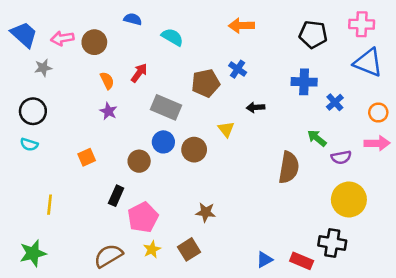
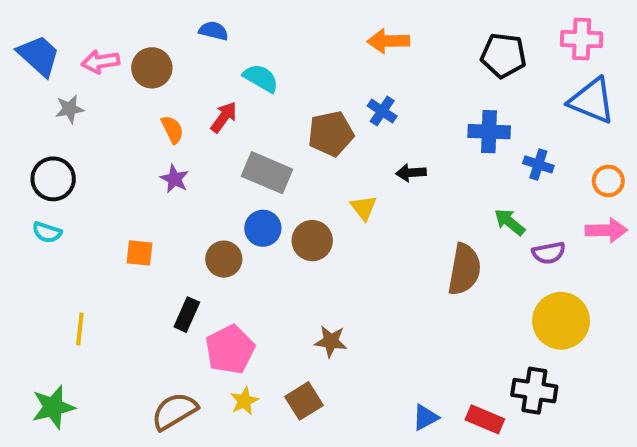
cyan semicircle: (172, 37) -> (261, 78), moved
blue cross: (335, 102) -> (538, 164), turned -30
orange square: (87, 157) -> (140, 253), turned 30

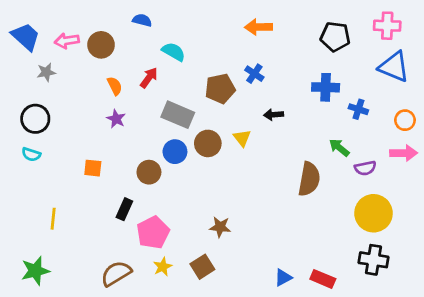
brown circle: (312, 241) -> (208, 143), moved
black cross: (534, 391) -> (373, 260), moved

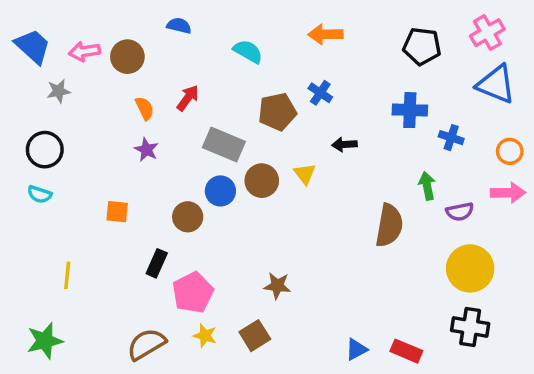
pink cross: (387, 26) -> (487, 33), turned -32
cyan semicircle: (174, 52) -> (248, 51), moved
green arrow: (339, 148) -> (427, 186), turned 40
yellow star: (163, 267) -> (205, 336), turned -30

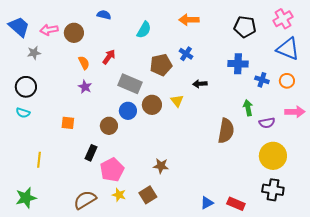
cyan semicircle: (248, 51) -> (144, 30), turned 90
orange circle: (510, 151) -> (287, 81), moved

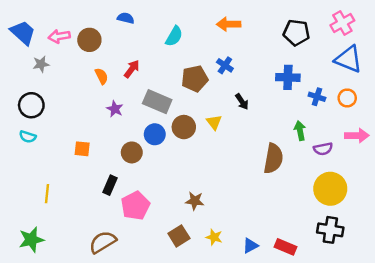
black arrow: (200, 84) -> (242, 102), turned -120
purple star: (85, 87) -> (115, 109), moved
yellow star: (119, 195) -> (214, 237), moved

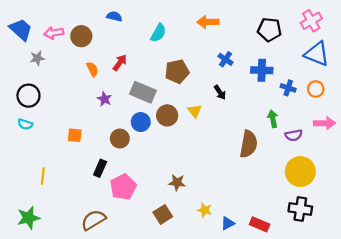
blue cross: (225, 65) -> (225, 59), moved
yellow star: (214, 237) -> (205, 210), moved

